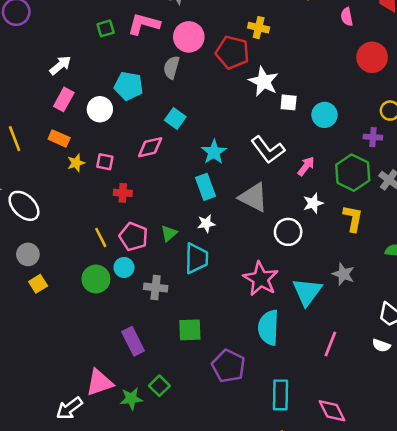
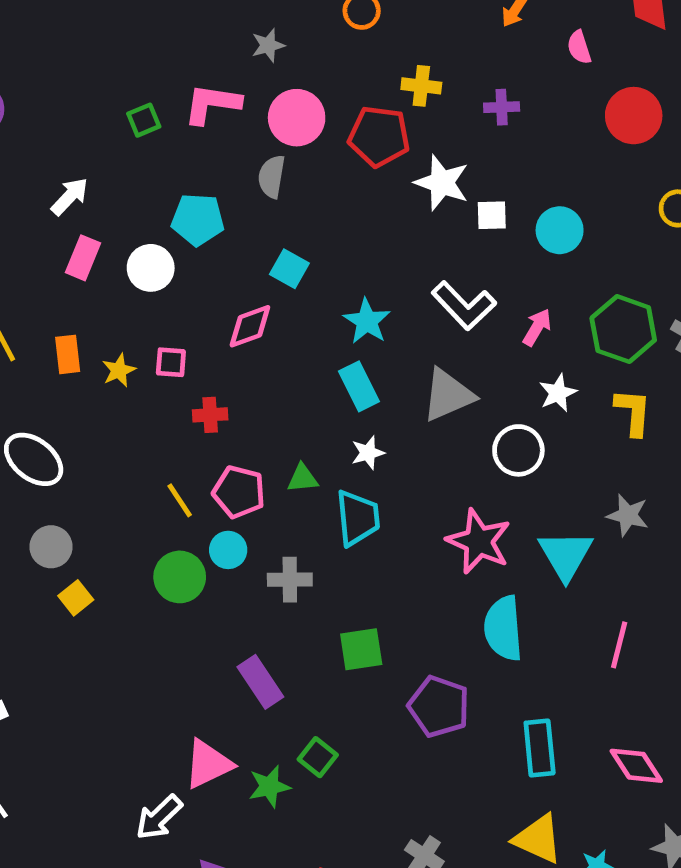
purple cross: (373, 137) -> (502, 107), moved
orange rectangle: (59, 138) -> (68, 354), moved, turned 66
gray triangle: (253, 197) -> (448, 395), turned -44
green triangle: (169, 233) -> (303, 478), turned 42

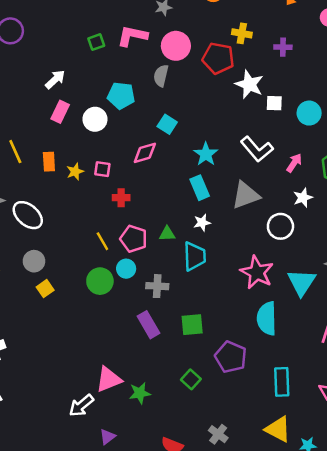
purple rectangle: (260, 682) -> (149, 325), moved
green square: (318, 757) -> (191, 379), moved

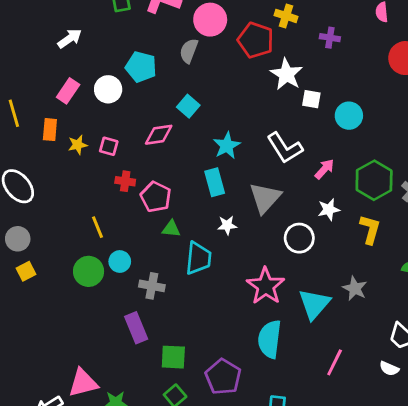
pink rectangle: (60, 112) -> (68, 91), moved
gray triangle: (246, 195) -> (265, 198), turned -36
white star: (202, 223) -> (227, 225), moved
pink pentagon: (134, 239) -> (156, 197), moved
green square: (192, 325) -> (173, 357), moved

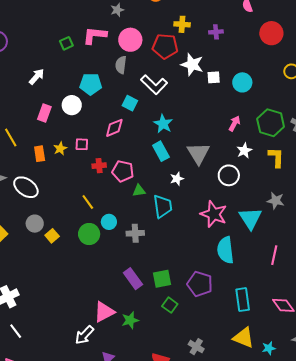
orange rectangle: (50, 130) -> (40, 154), moved
white L-shape: (285, 148) -> (154, 85), moved
yellow square: (26, 271) -> (52, 236), moved
purple rectangle: (136, 328) -> (133, 279), moved

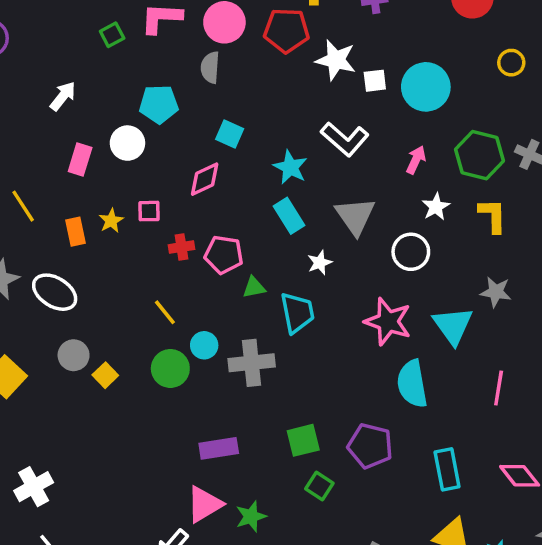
cyan circle: (242, 82) -> (426, 87), size x1.4
white L-shape: (154, 85) -> (345, 139), moved
gray cross: (135, 233) -> (252, 363), size x1.4
purple rectangle: (133, 279) -> (219, 448), moved, turned -60

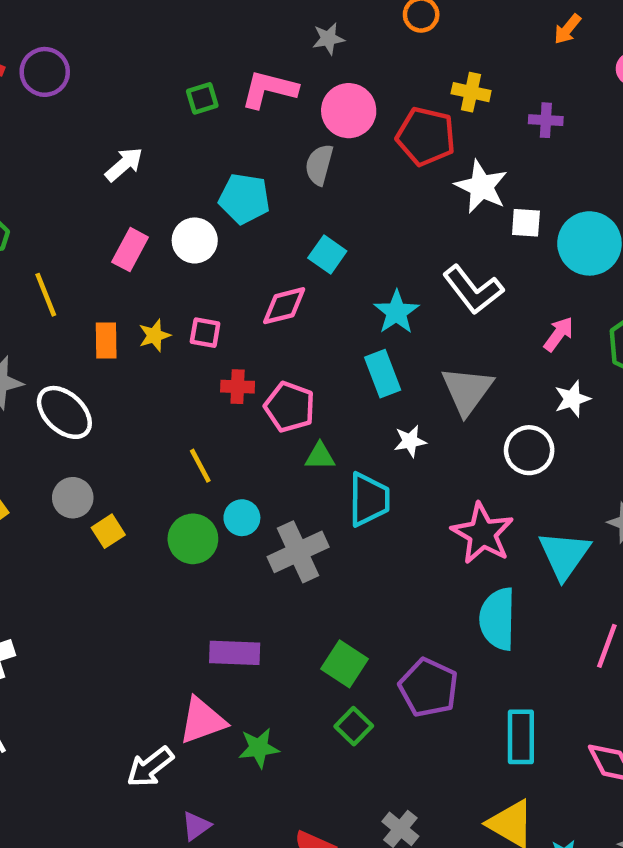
gray cross: (252, 363) -> (298, 552), turned -30
green square: (303, 440) -> (344, 664), turned 36

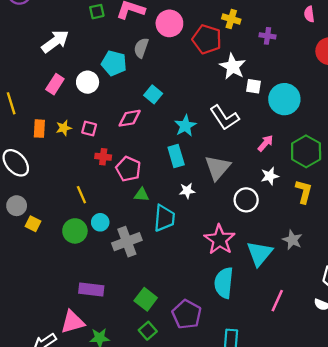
white arrow: (124, 164) -> (55, 41), size x1.4
gray semicircle: (319, 165) -> (141, 48), moved
yellow square: (108, 531) -> (33, 224), turned -35

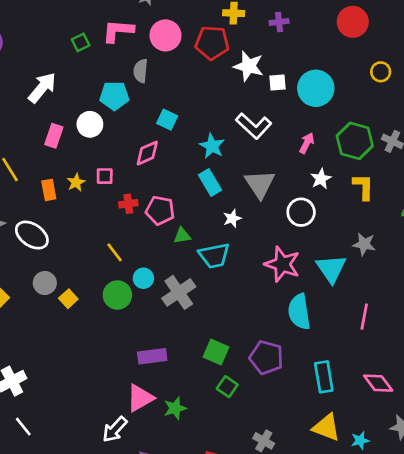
cyan trapezoid: (164, 218) -> (214, 256), turned 88
yellow square: (33, 224) -> (68, 299), turned 35

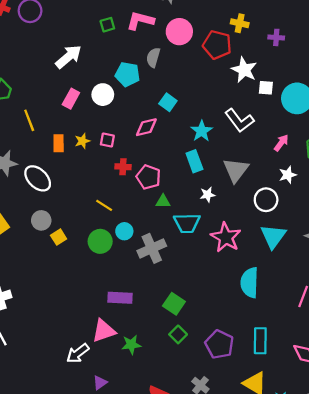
yellow line: (115, 252) -> (104, 205), turned -30
pink star: (282, 264) -> (226, 237), moved
cyan triangle: (331, 269) -> (273, 236), moved
purple pentagon: (266, 357) -> (219, 344), moved

